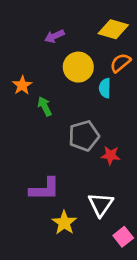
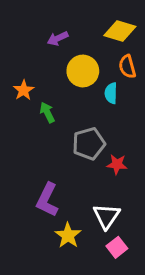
orange semicircle: (120, 63) -> (127, 67), turned -65
purple L-shape: (45, 189) -> (47, 200), turned 116
pink square: (123, 237) -> (117, 247), moved

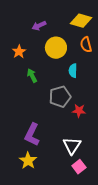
orange star: (24, 90) -> (19, 52), moved
cyan semicircle: (111, 93) -> (73, 71), moved
yellow star: (68, 235) -> (28, 161), moved

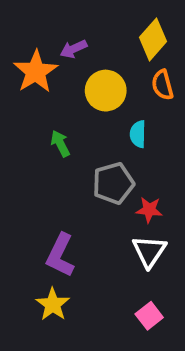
yellow diamond: (81, 21) -> (153, 39), turned -65
orange star: (19, 52) -> (36, 72), moved, size x1.6
white triangle: (72, 146) -> (149, 251), moved

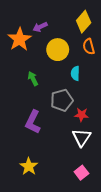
purple L-shape: (60, 255) -> (33, 122), moved

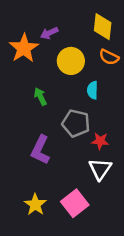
yellow diamond: (84, 22) -> (103, 27), turned -35
orange semicircle: (89, 47) -> (109, 57), turned -49
gray pentagon: (62, 100) -> (76, 123), turned 30
pink square: (81, 173) -> (75, 203), moved, size x1.5

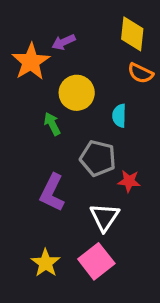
yellow circle: (71, 61) -> (77, 93), moved
white triangle: (100, 169) -> (104, 217), moved

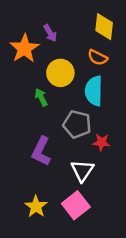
purple arrow: (64, 42) -> (50, 33), turned -96
orange semicircle: (140, 73) -> (98, 57), moved
cyan semicircle: (119, 116) -> (94, 91), size x1.6

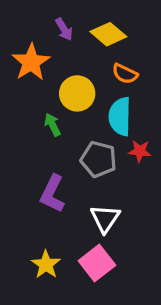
yellow diamond: (104, 27) -> (108, 34), moved, turned -56
purple arrow: (50, 33) -> (64, 29), moved
red star: (102, 142) -> (140, 151), moved

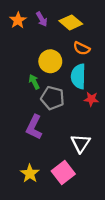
orange star: (31, 62) -> (18, 20), moved, size x0.7
gray pentagon: (99, 159) -> (52, 98), moved
white triangle: (105, 219) -> (81, 143), moved

